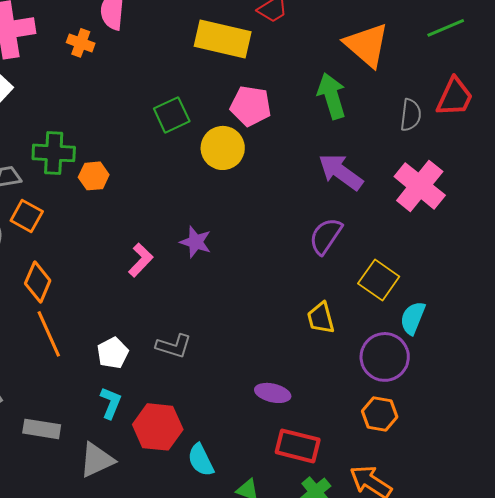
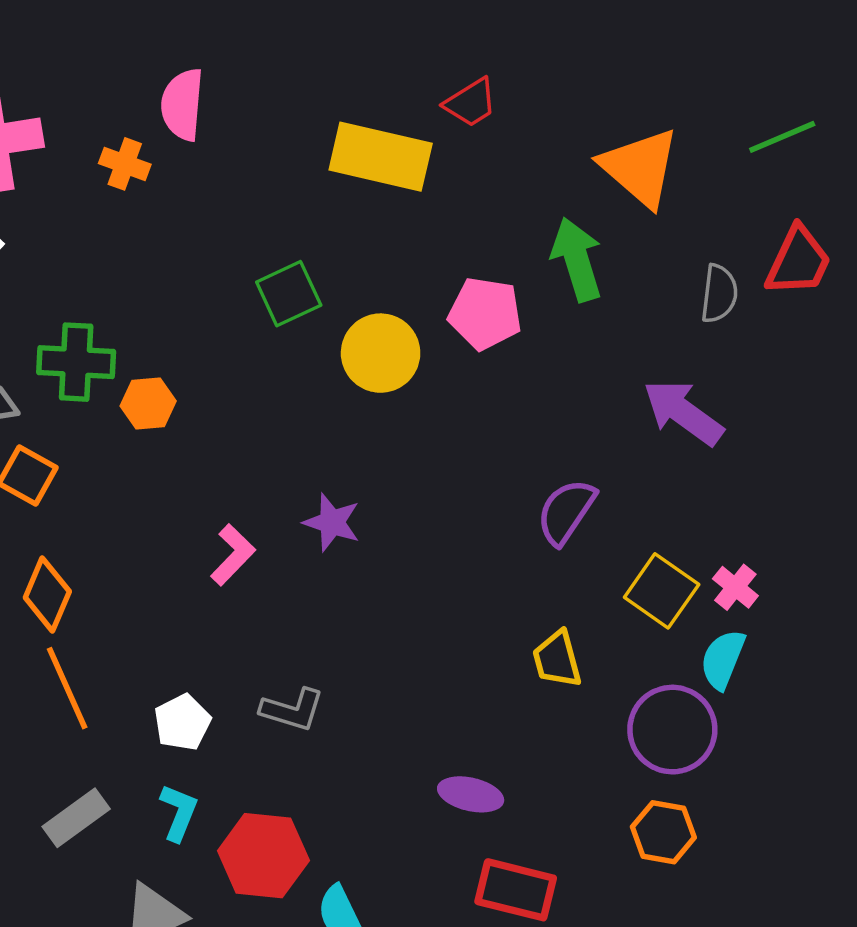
pink pentagon: (251, 106) -> (485, 313), moved
purple arrow: (341, 172) -> (683, 413), moved
pink cross: (420, 186) -> (735, 587), moved, size x0.5
gray rectangle: (42, 429) -> (76, 818), moved, turned -45

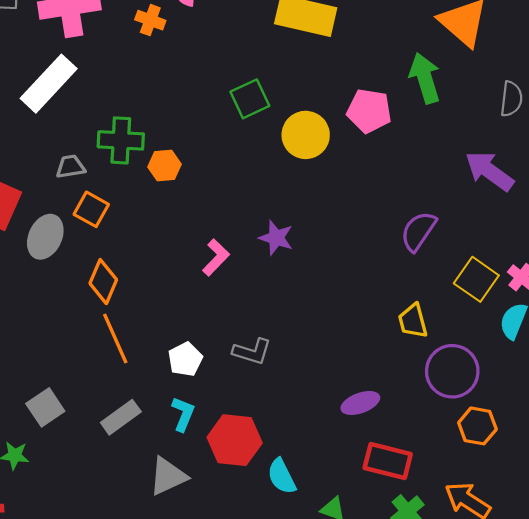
purple circle: (672, 730) -> (452, 371), moved
purple ellipse: (471, 794) -> (360, 403), turned -33

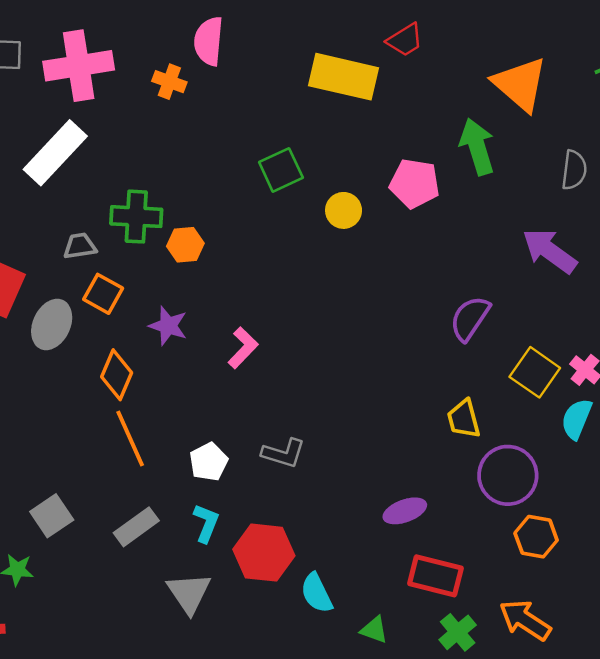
yellow circle: (306, 135) -> (344, 210), size x0.7
purple star: (276, 238) -> (168, 326), moved
gray triangle: (168, 476) -> (189, 593), turned -39

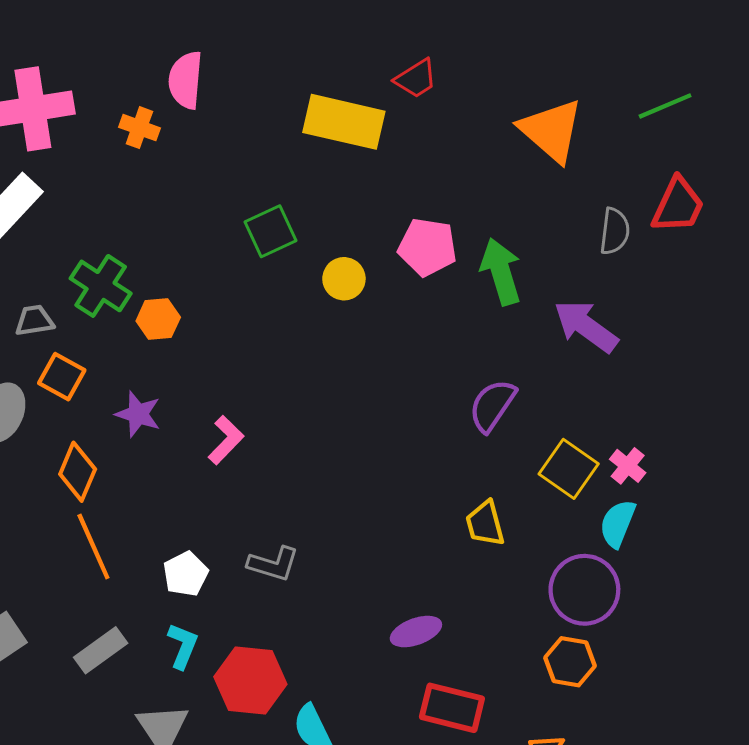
green arrow: (477, 147) -> (501, 272), moved
green cross: (136, 217) -> (101, 286), turned 30
purple circle: (508, 475) -> (584, 590), moved

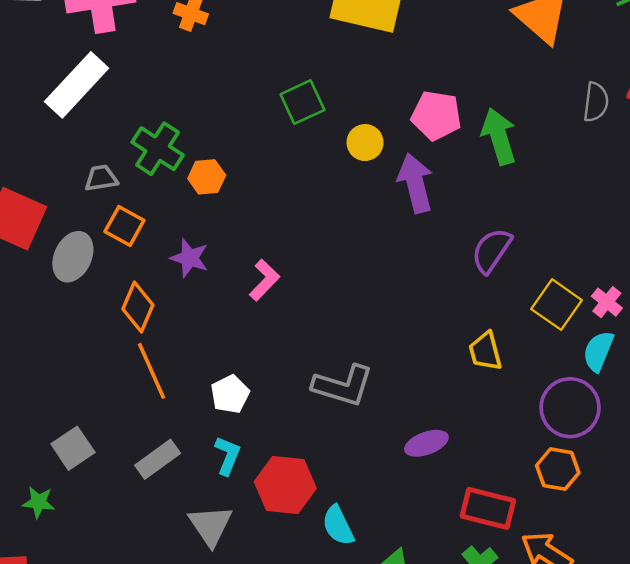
purple arrow: (586, 326) -> (415, 183), moved, turned 40
gray L-shape: (273, 564) -> (343, 386), moved, size x1.4
red rectangle: (452, 708) -> (488, 508), moved

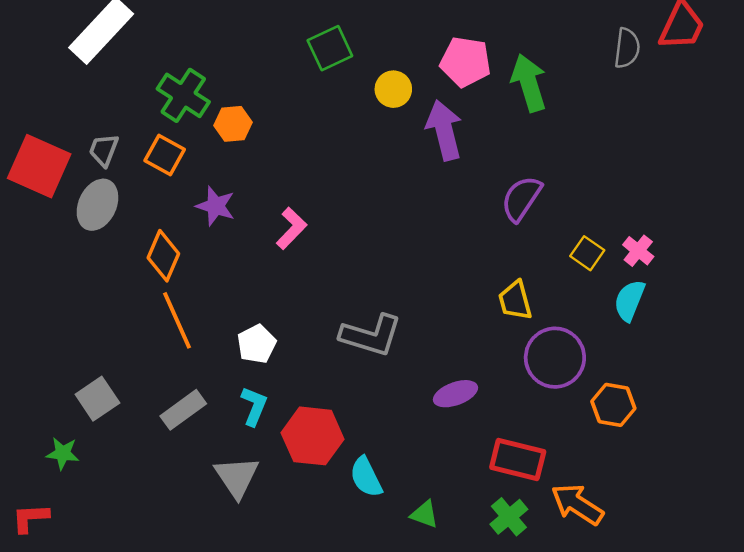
gray trapezoid: (101, 178) -> (104, 150), moved, turned -60
orange square: (124, 226) -> (165, 155), moved
yellow square: (557, 305) -> (587, 253), size x0.7
purple circle: (570, 408) -> (555, 358), moved
orange hexagon: (558, 469) -> (613, 405), moved

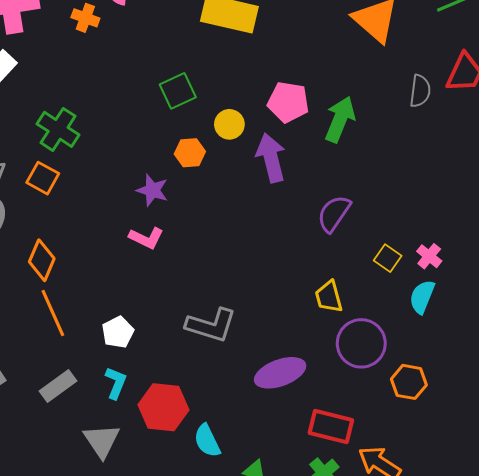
green arrow: (529, 83) -> (340, 119), turned 39
orange hexagon: (233, 124) -> (190, 153), moved
purple star: (216, 206) -> (152, 190), moved
pink L-shape: (291, 228) -> (146, 238), turned 72
purple ellipse: (455, 394) -> (280, 373), size x1.4

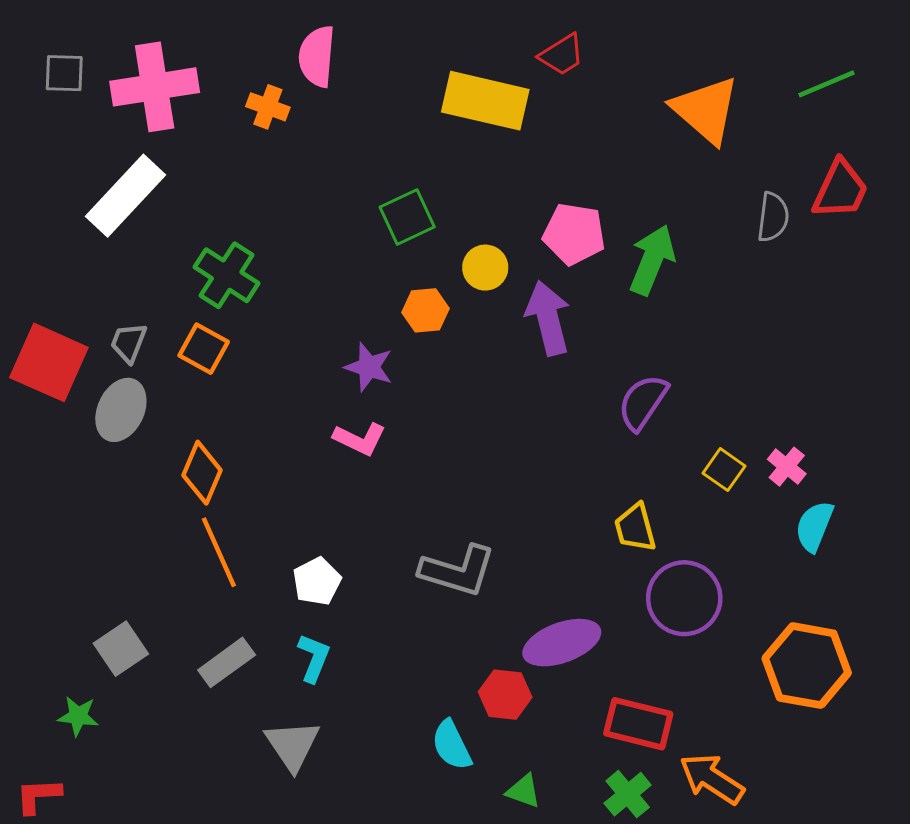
cyan semicircle: (422, 297) -> (814, 526), moved
orange hexagon: (409, 382) -> (807, 666), moved, size x1.6
red hexagon: (163, 407) -> (505, 695), moved, size x0.7

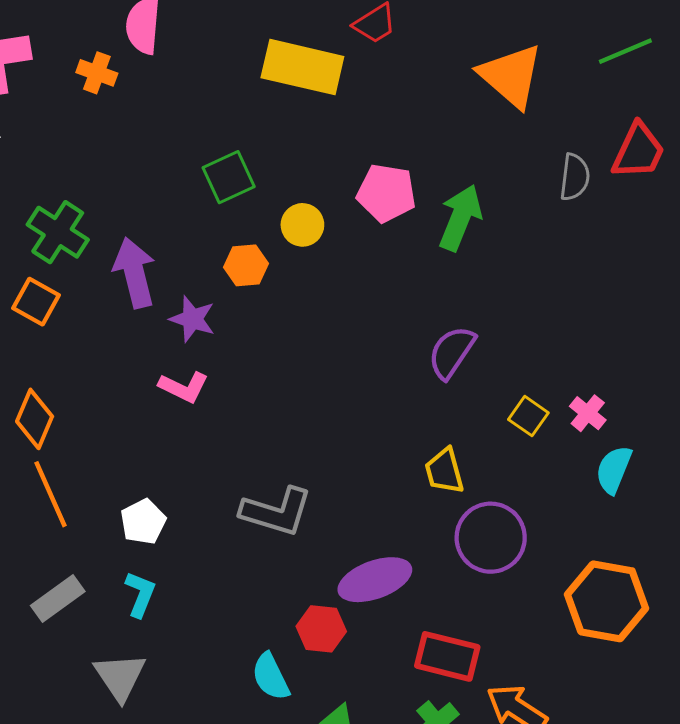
purple arrow: (548, 318) -> (134, 273), moved

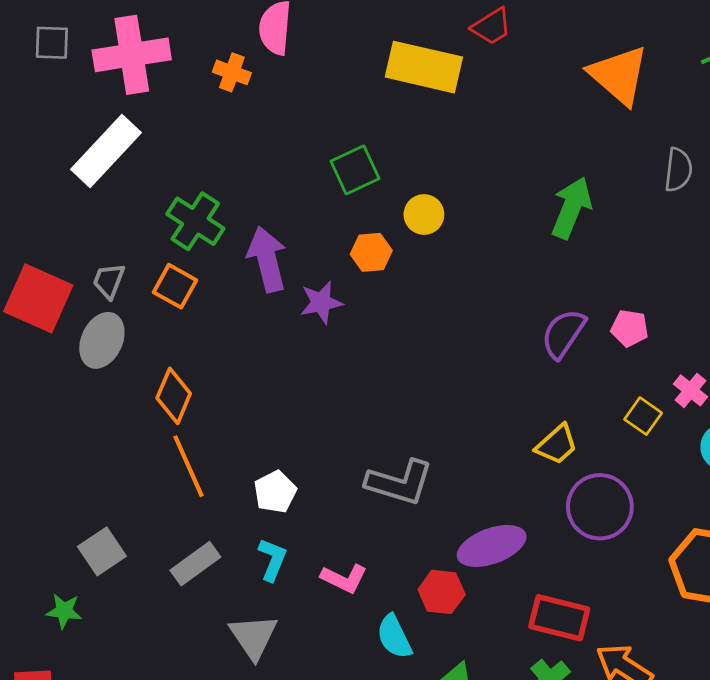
pink pentagon: (386, 193) -> (630, 328), moved, size x0.7
purple star: (192, 319) -> (321, 302), turned -30
pink L-shape: (184, 387) -> (344, 578), moved
yellow square: (528, 416) -> (643, 416), moved
yellow trapezoid: (444, 471) -> (557, 445), turned -117

